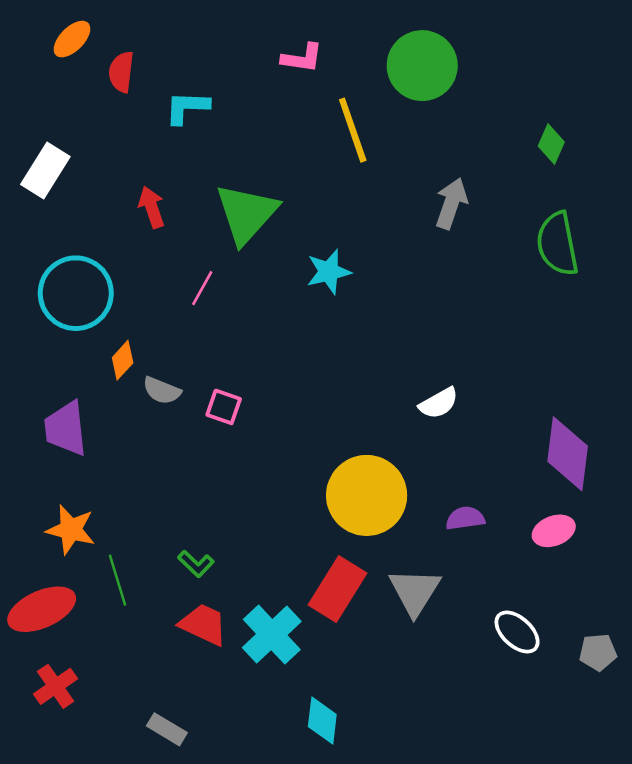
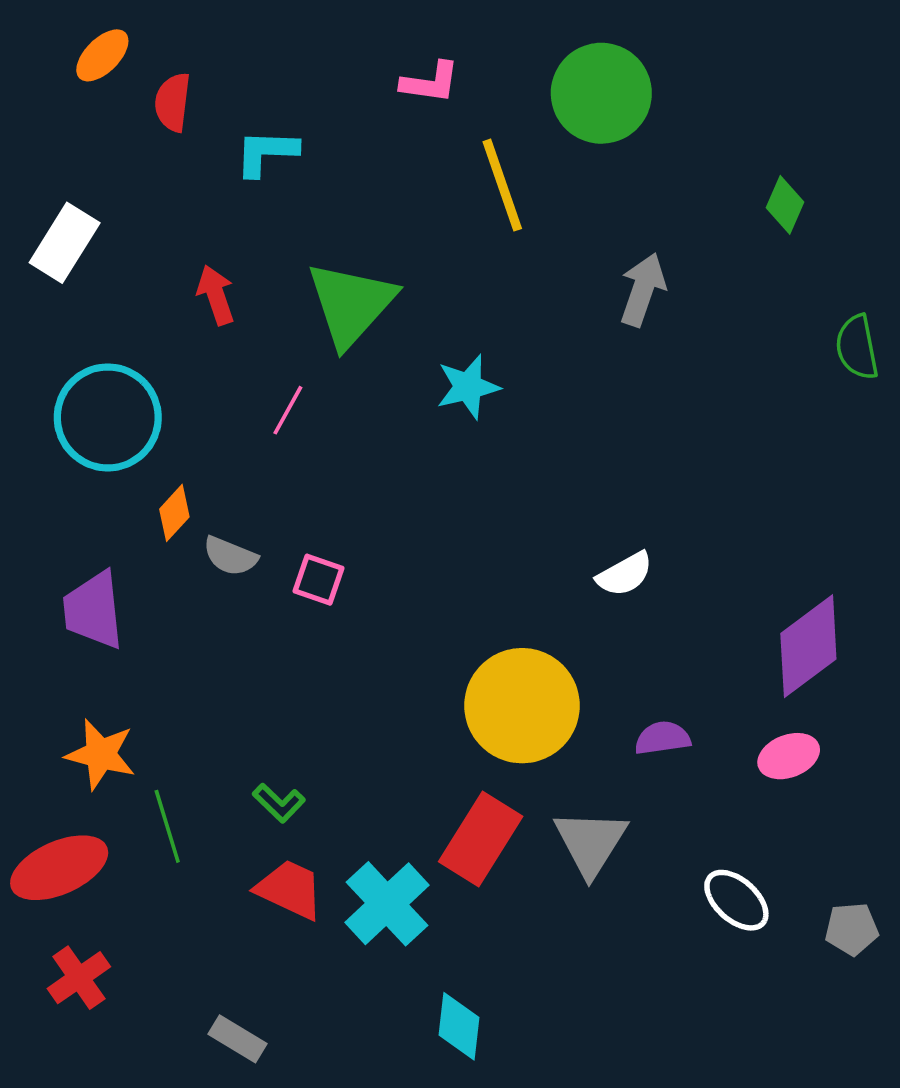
green semicircle: (557, 244) -> (857, 347), moved, size x0.7
purple diamond: (568, 454) -> (808, 646), turned 46

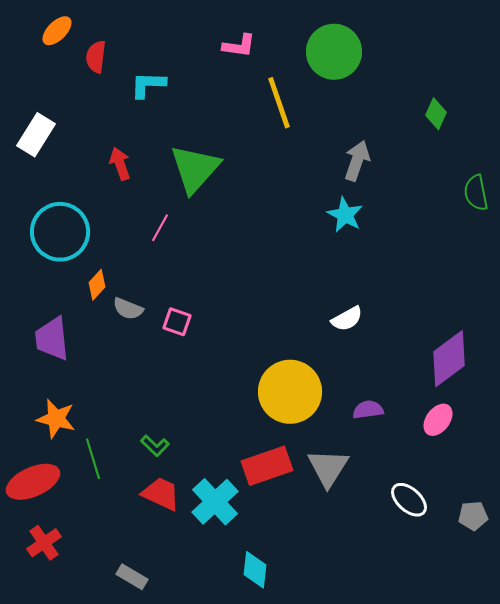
cyan star: (468, 387) -> (345, 215), moved, turned -30
pink ellipse: (789, 756) -> (438, 420), turned -32
red rectangle: (481, 839) -> (267, 466), turned 39

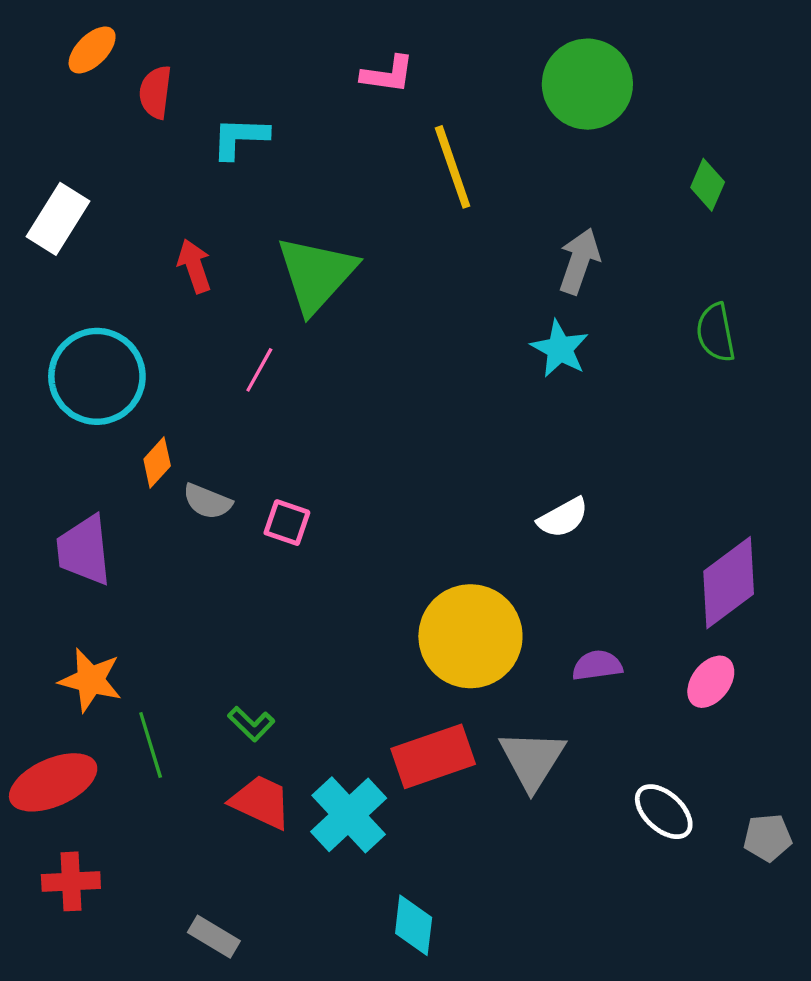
green circle: (334, 52) -> (587, 84), moved
green semicircle: (476, 193) -> (716, 333), moved
red cross: (44, 543) -> (71, 881), turned 32

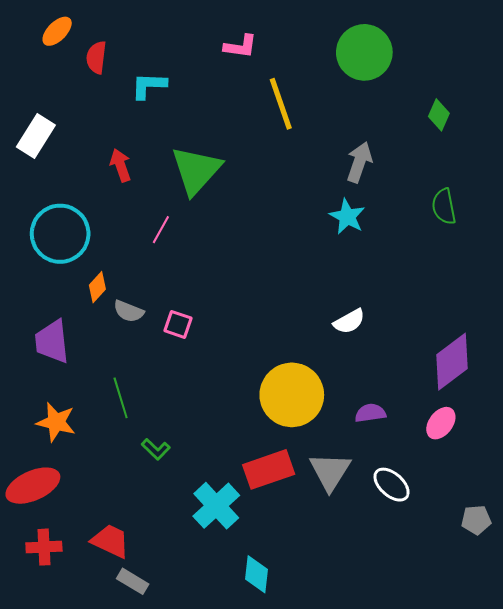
green line: (151, 745) -> (121, 398), moved
red trapezoid: (261, 802) -> (110, 541), moved
white ellipse: (664, 812) -> (392, 485), moved

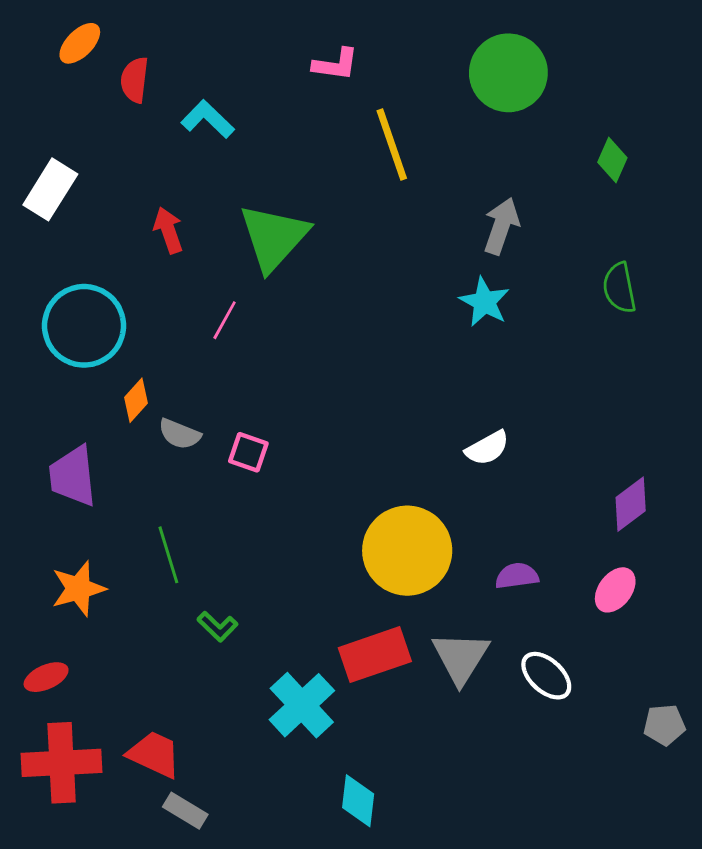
cyan L-shape: (149, 86) -> (208, 119), turned 42
purple diamond: (452, 362) -> (631, 504), size x0.7
orange star: (56, 422) -> (78, 589), turned -30
red ellipse: (33, 486) -> (46, 677), size x0.6
red cross: (44, 547) -> (62, 763), size x1.6

